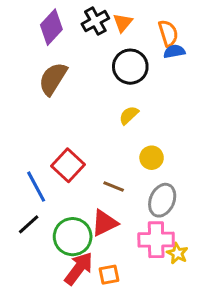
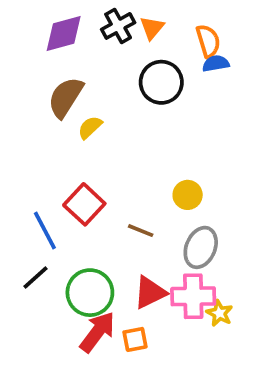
purple diamond: (51, 27) -> (64, 33), turned 32
yellow semicircle: (129, 115) -> (90, 127), moved
red triangle: (104, 223) -> (150, 293), moved

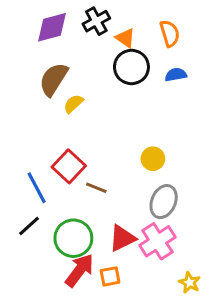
orange triangle: (152, 28) -> (125, 38), moved, turned -35
blue semicircle: (216, 64) -> (176, 75), moved
brown line: (141, 231) -> (96, 188), moved
pink cross: (193, 296) -> (157, 241), turned -32
yellow star: (219, 313) -> (190, 283), moved

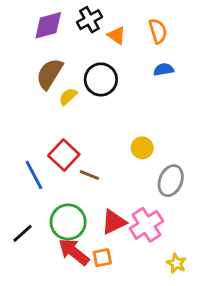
black circle: (131, 67) -> (101, 79), moved
gray ellipse: (164, 202) -> (171, 181), moved
black line: (29, 226) -> (22, 233), moved
red arrow: (79, 270) -> (74, 252), turned -88

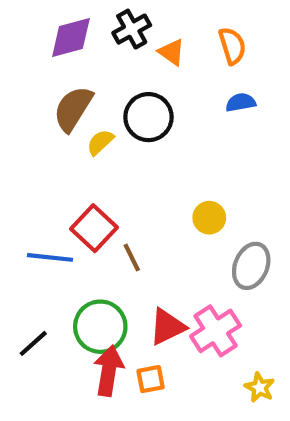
blue line: (34, 175) -> (50, 257), turned -56
brown line: (89, 175) -> (132, 257), turned 42
red arrow: (74, 252) -> (109, 371), turned 60

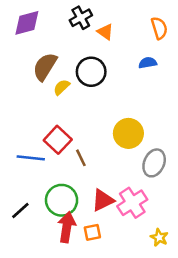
purple diamond: (71, 37) -> (27, 23), moved
orange semicircle: (232, 46) -> (159, 28), moved
yellow circle: (209, 218) -> (128, 133), size x1.5

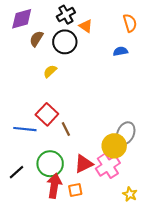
brown semicircle: (45, 67) -> (36, 39), moved, size x0.7
black circle: (91, 72) -> (65, 42), moved
yellow circle: (128, 133) -> (114, 146), moved

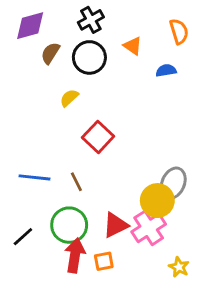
orange triangle: (86, 26) -> (133, 46), moved
red square: (47, 114) -> (98, 137), moved
brown line: (66, 129) -> (76, 182), moved

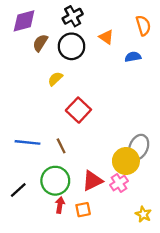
pink cross: (149, 228) -> (119, 183), size x0.7
red arrow: (75, 255) -> (60, 205), size x0.6

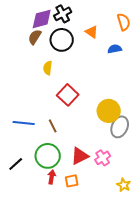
purple diamond: (24, 21) -> (42, 19), moved
yellow semicircle: (55, 79) -> (48, 68), turned -40
yellow circle: (126, 161) -> (109, 111), moved

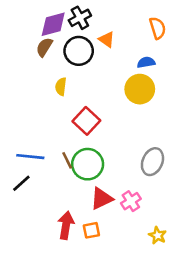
orange triangle: (92, 32) -> (107, 39), moved
yellow circle: (109, 111) -> (140, 89), moved
green circle: (48, 156) -> (88, 164), moved
black line: (16, 164) -> (21, 183), moved
red arrow: (52, 177) -> (66, 225), size x1.5

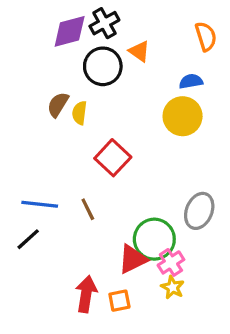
brown semicircle: (44, 47) -> (58, 105), moved
green circle: (88, 164) -> (154, 239), moved
yellow star: (158, 235) -> (173, 287), moved

